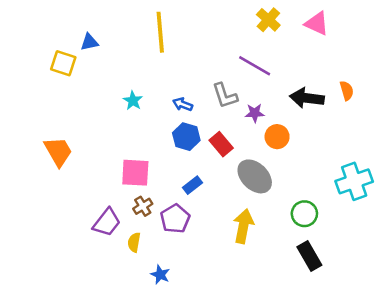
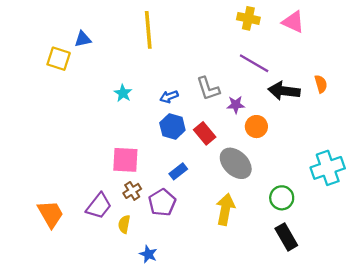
yellow cross: (268, 20) -> (248, 18), turned -30
purple line: (255, 66) -> (254, 63), moved
blue arrow: (183, 104) -> (169, 97), turned -42
orange trapezoid: (58, 152) -> (51, 214), moved

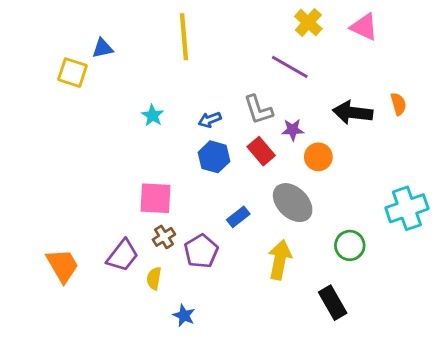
yellow cross: (248, 18) -> (308, 23), turned 30
purple line: (254, 63) -> (290, 67), moved
red rectangle: (205, 133) -> (261, 151), moved
blue rectangle: (178, 171) -> (238, 217), moved
black rectangle: (286, 237) -> (333, 303), moved

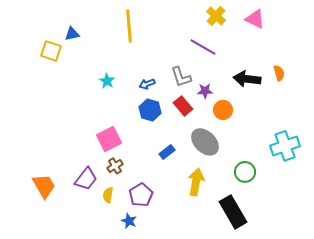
pink square: (155, 198) -> (109, 139), turned -30
purple pentagon: (201, 251) -> (141, 195), moved
black rectangle: (333, 303) -> (233, 212), size x1.4

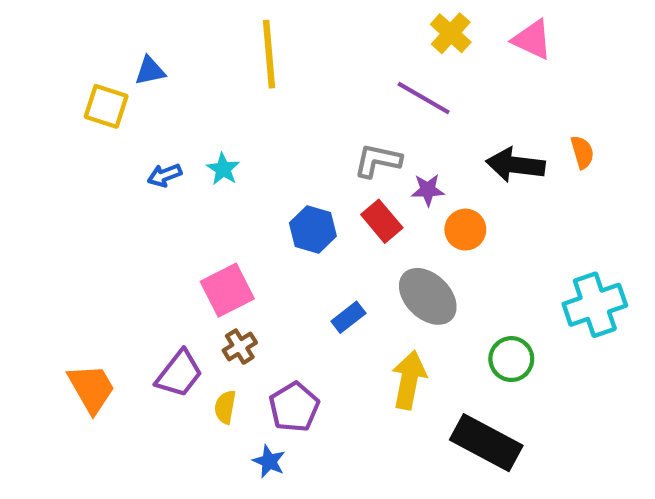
gray L-shape: (181, 77) -> (378, 161), turned 120
blue arrow: (147, 84) -> (165, 175), moved
black rectangle: (233, 212) -> (486, 443), turned -32

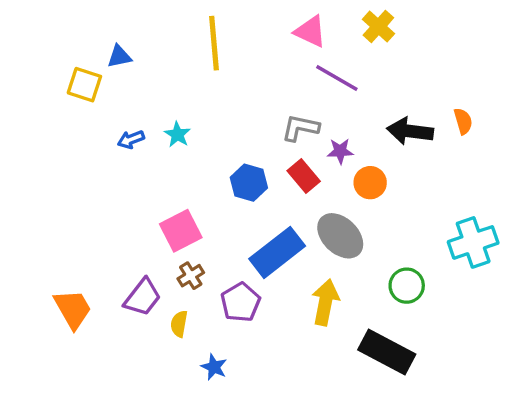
yellow cross: (451, 33) -> (378, 26), moved
pink triangle: (532, 39) -> (310, 31), moved
blue rectangle: (348, 317) -> (277, 252), size x2.0
purple pentagon: (294, 407) -> (241, 302), moved

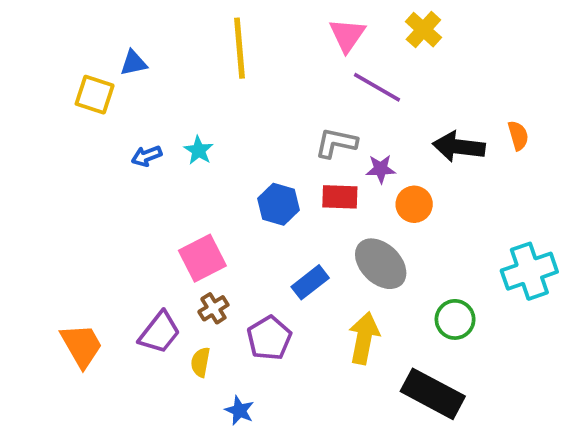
pink triangle: (310, 31) -> (347, 35), turned 40
red rectangle: (304, 176) -> (340, 197), turned -48
blue rectangle: (277, 252) -> (310, 282), size x0.6

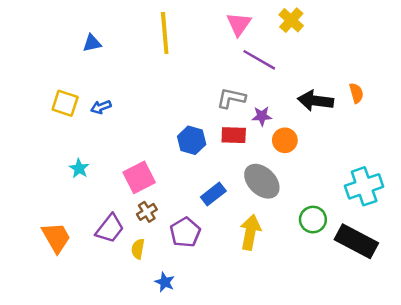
yellow square: (95, 95) -> (65, 103), moved
cyan star: (199, 150) -> (79, 168), moved
black rectangle: (433, 394) -> (356, 241), moved

